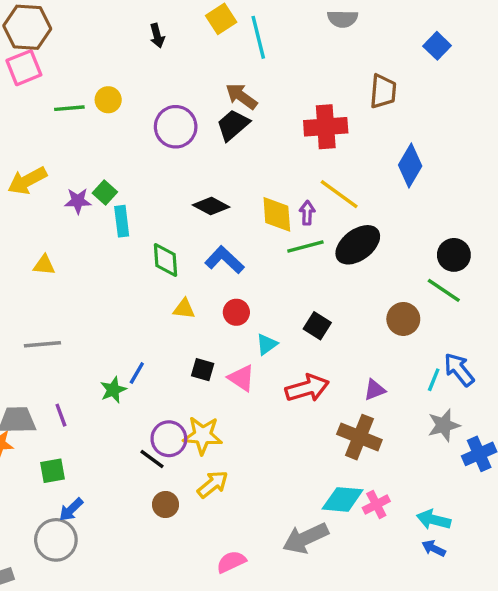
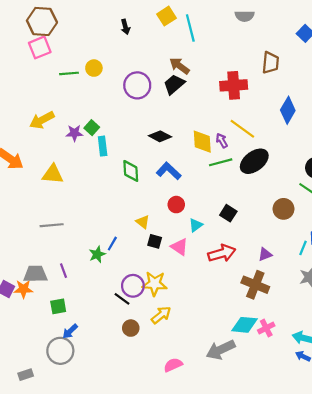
purple arrow: (307, 213) -> (222, 141), turned -32
yellow triangle: (44, 265) -> (53, 174), size x1.5
yellow triangle: (184, 309) -> (143, 222), moved, turned 32

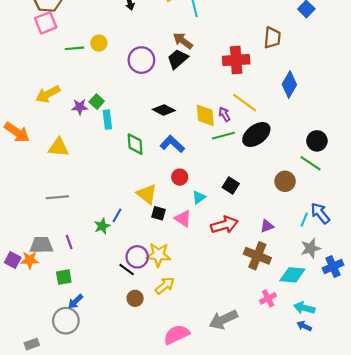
yellow triangle: (143, 222) -> (147, 194), size x1.5
cyan diamond: (245, 325) -> (292, 275), moved
pink semicircle: (173, 365) -> (177, 335), size x1.4

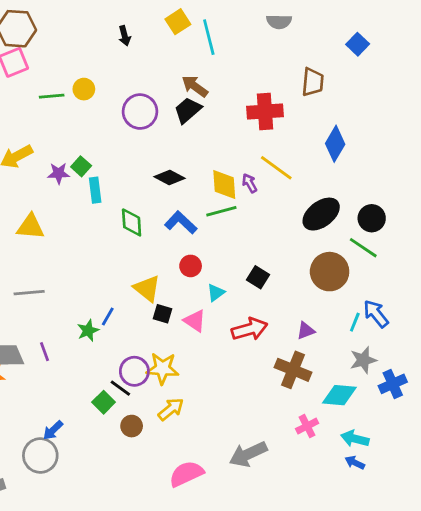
black ellipse: (256, 134) -> (321, 214), moved
green line: (223, 136) -> (221, 211), moved
brown circle: (285, 181) -> (330, 272), size x1.4
green square: (64, 277) -> (104, 402), moved, turned -35

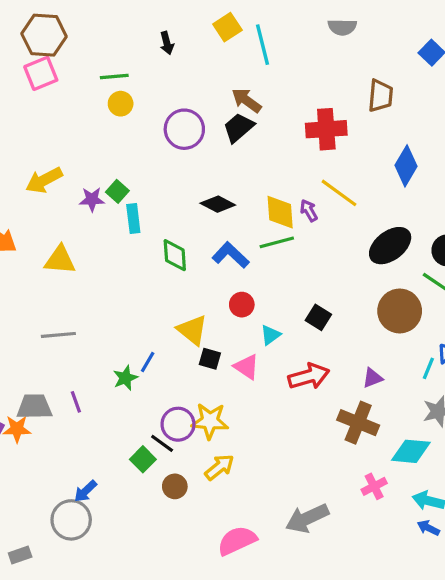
green line: (52, 96) -> (114, 77), moved

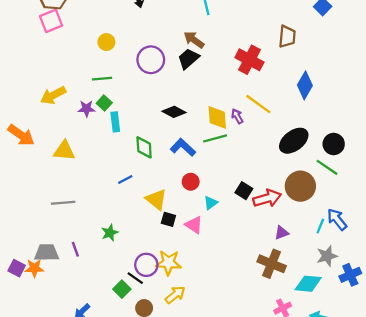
green line: (114, 77) -> (102, 79), moved
red cross: (326, 129) -> (249, 60), turned 32
blue line: (148, 362) -> (125, 179), moved, turned 32
red arrow: (309, 376) -> (267, 198), moved

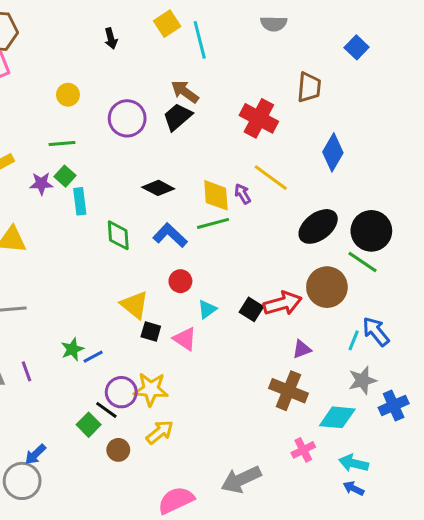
black circle: (334, 144) -> (371, 231), size x1.4
blue line: (125, 179) -> (93, 357), moved
black square: (244, 191) -> (251, 309), moved

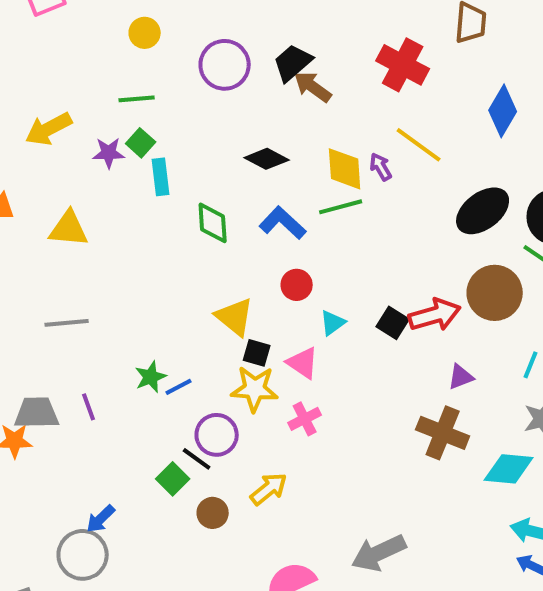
brown arrow: (185, 92) -> (313, 87), moved
yellow star: (151, 389) -> (255, 389), moved
pink cross: (303, 450) -> (305, 419), moved

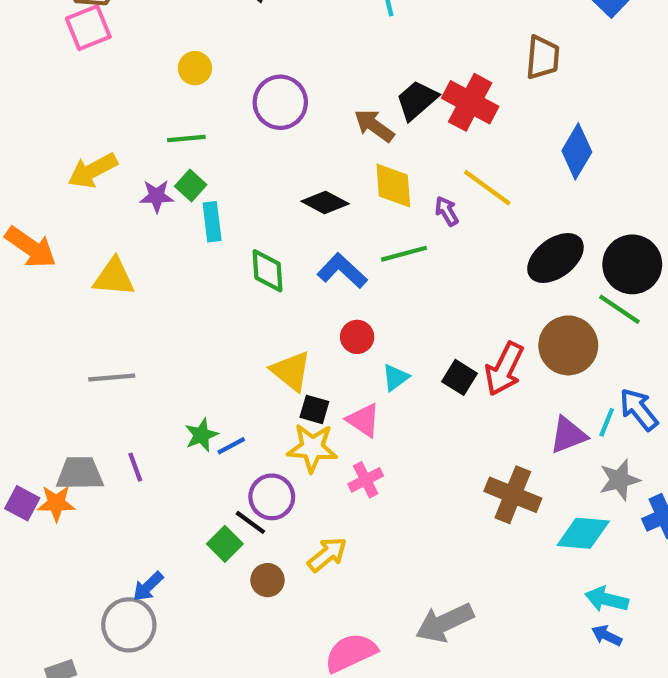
black trapezoid: (293, 63) -> (417, 100), moved
yellow diamond: (345, 169) -> (393, 185), moved
red arrow: (435, 315) -> (504, 369), turned 132
purple triangle: (461, 377) -> (568, 435), moved, size x1.4

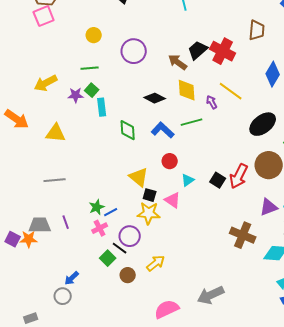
pink cross: (366, 480) -> (100, 228), moved
gray circle: (129, 625) -> (63, 296), size x0.7

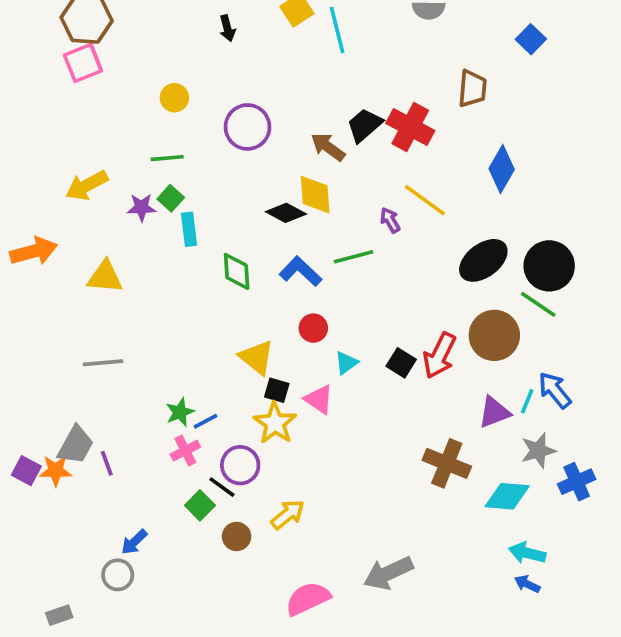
yellow diamond: (187, 90) -> (315, 195), moved
orange arrow: (17, 119) -> (34, 251), turned -50
yellow star: (149, 213) -> (275, 423), turned 30
purple line: (66, 222) -> (107, 463), moved
gray trapezoid: (40, 225) -> (76, 445), turned 120

